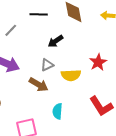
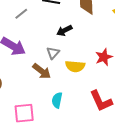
gray triangle: (47, 65) -> (53, 53), turned -32

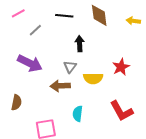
black arrow: (64, 31) -> (80, 44), turned 119
brown arrow: (42, 71) -> (60, 86), turned 144

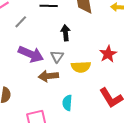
purple arrow: (30, 63) -> (31, 54), moved

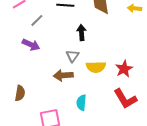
purple arrow: (31, 54) -> (31, 45), moved, size x0.7
red star: (108, 54) -> (124, 69), moved

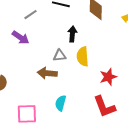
gray triangle: (72, 56) -> (60, 56), turned 40
yellow semicircle: (96, 67) -> (83, 56), moved, turned 78

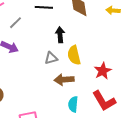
brown arrow: (47, 73) -> (64, 80), moved
cyan semicircle: (61, 103) -> (73, 104), moved

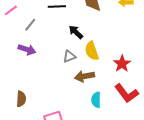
black arrow: (60, 35) -> (76, 32), turned -35

